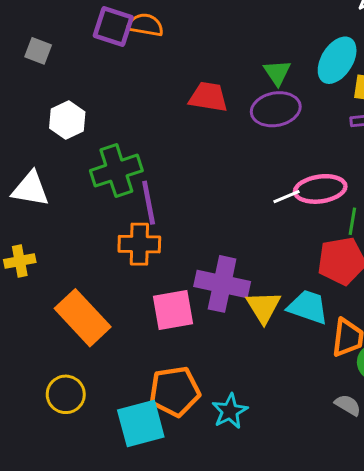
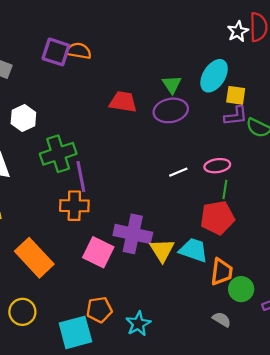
pink ellipse: (320, 189) -> (217, 166), moved, size x0.7
pink square: (173, 310) -> (98, 252), turned 36
orange pentagon: (175, 391) -> (99, 310), size x0.7

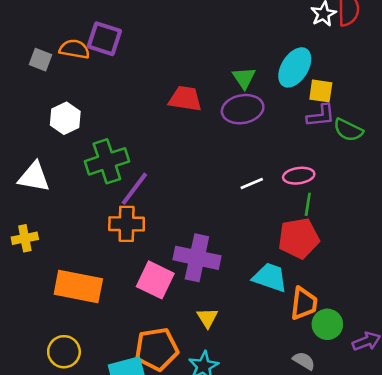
orange semicircle: (79, 51) -> (74, 49), moved
purple line: (81, 176) -> (134, 189), turned 48
yellow triangle: (162, 250) -> (207, 318), moved, size x0.7
orange rectangle: (34, 258) -> (78, 286), turned -36
orange pentagon: (99, 310) -> (157, 349), size x1.4

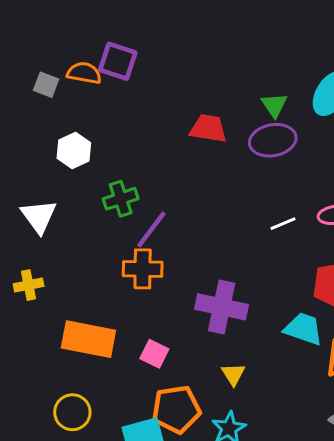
green cross: (107, 161) -> (121, 199), size x0.7
white triangle: (34, 177) -> (39, 216), turned 44
pink square: (155, 280) -> (154, 354), moved, size x0.7

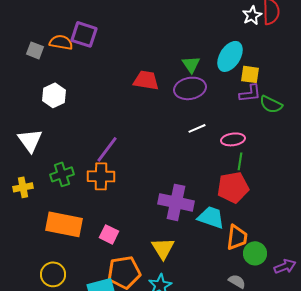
green cross: (121, 199) -> (62, 174), moved
white line: (283, 224) -> (197, 128), moved
purple cross: (222, 307) -> (176, 202), moved
yellow triangle: (233, 374) -> (163, 248), size x1.4

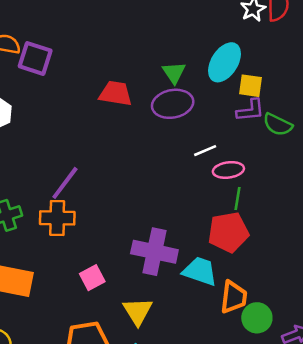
purple square: (84, 34) -> (35, 58), moved
white line: (197, 128) -> (205, 151), moved
pink square: (109, 234) -> (92, 278), moved, turned 36

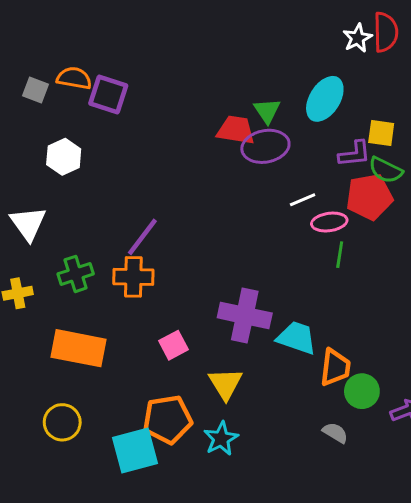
yellow square: (250, 86) -> (381, 133), moved
red trapezoid: (116, 93) -> (236, 130), moved
red pentagon: (228, 232) -> (369, 197), moved

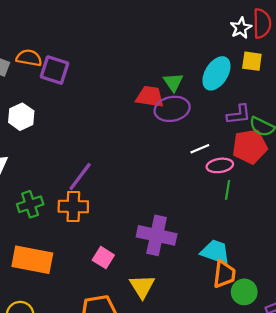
yellow square: (381, 133) -> (252, 61), moved
cyan trapezoid: (297, 338) -> (215, 252), moved
pink square: (173, 345) -> (103, 258), turned -30

